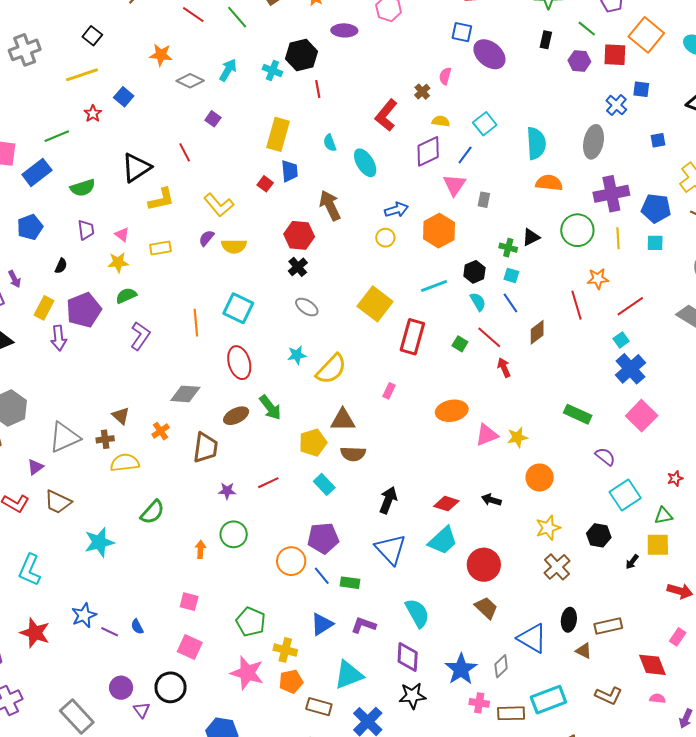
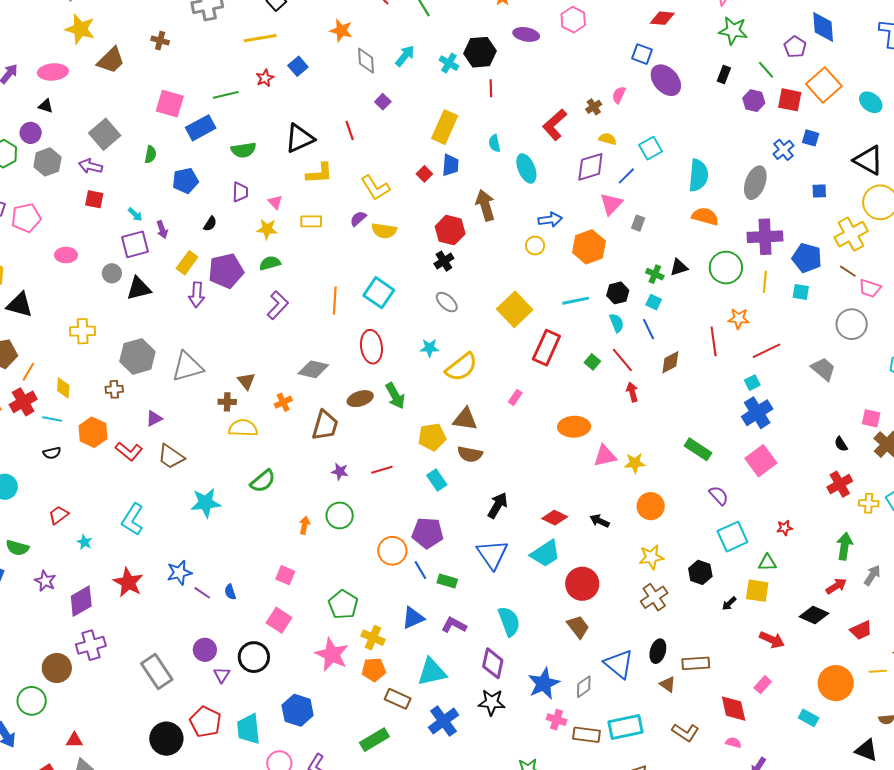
gray diamond: (190, 81) -> (366, 61), turned 52
gray triangle: (64, 437) -> (187, 367), moved

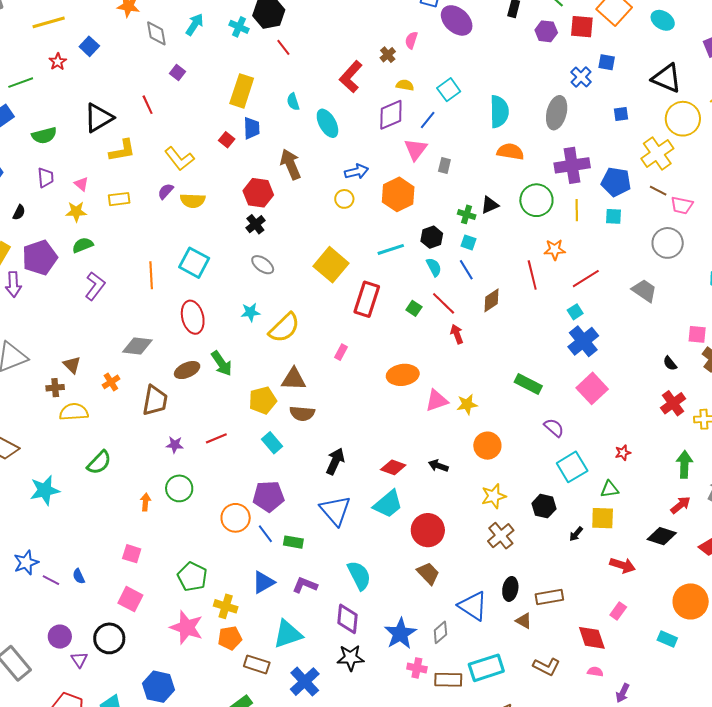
red line: (491, 88) -> (283, 47), turned -30

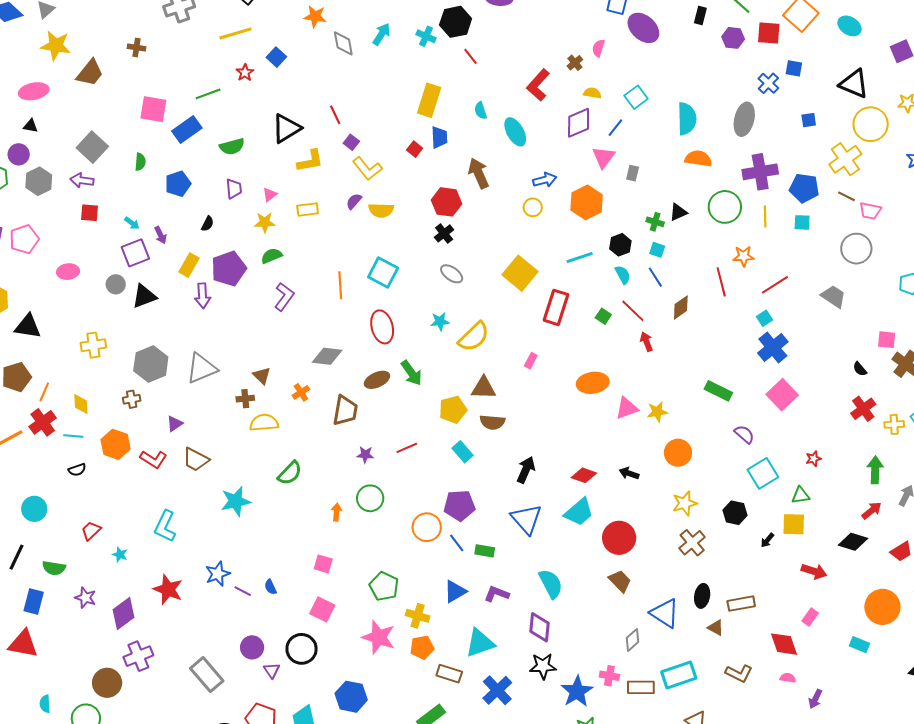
purple square: (177, 72) -> (351, 142), moved
pink triangle: (81, 184) -> (270, 195), turned 42
blue star: (400, 633) -> (577, 691), moved

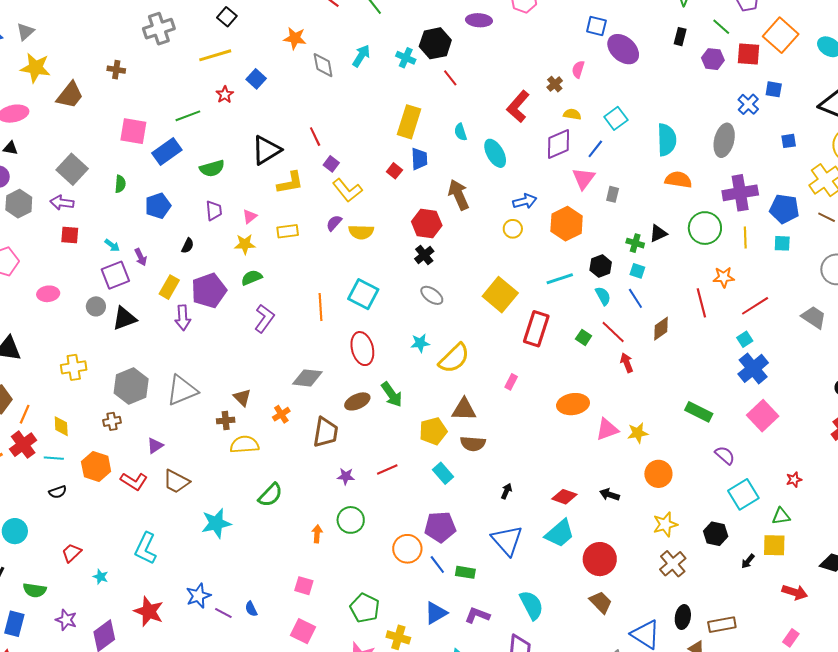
black arrow: (526, 470) -> (506, 491), size x0.6

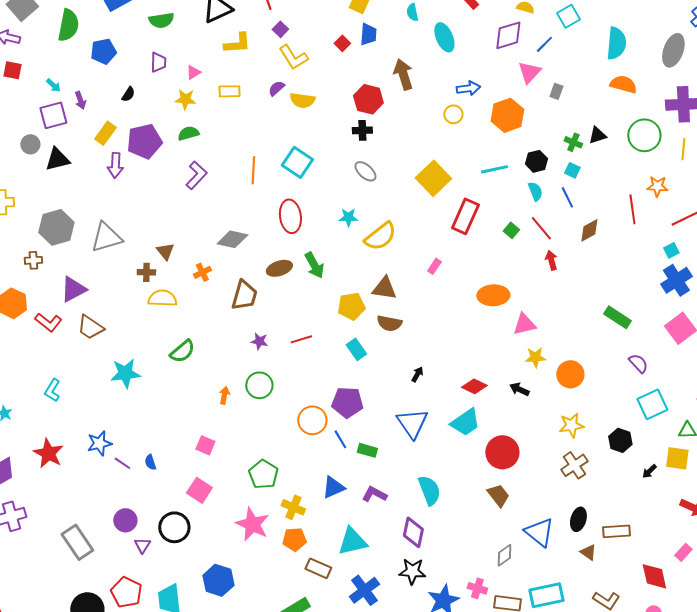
green semicircle: (120, 184) -> (68, 25), size x1.8
black cross: (424, 255) -> (362, 130), turned 30
yellow star: (638, 433) -> (535, 357), moved
purple triangle: (155, 446) -> (73, 289), size x1.6
cyan L-shape: (146, 548) -> (52, 390), size x0.7

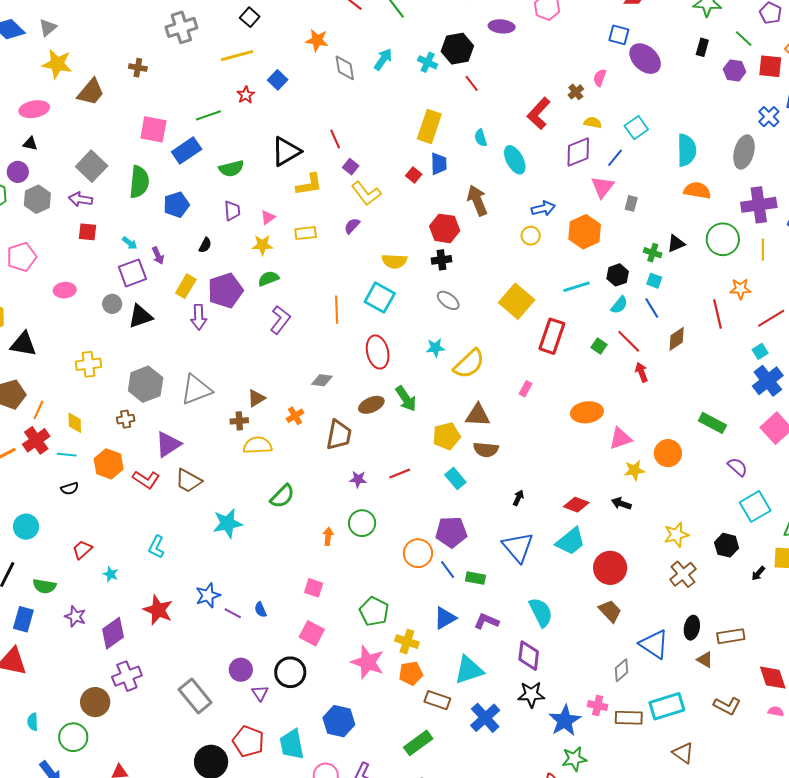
yellow semicircle: (302, 100) -> (394, 261), moved
cyan semicircle: (535, 191) -> (619, 305), turned 66
gray diamond: (232, 239) -> (322, 380), size x0.7
brown triangle: (165, 251) -> (256, 398), turned 42
orange circle: (570, 374) -> (668, 453), moved

